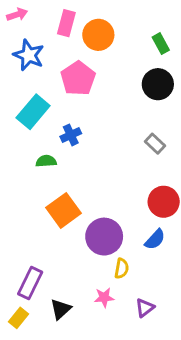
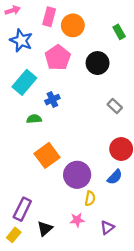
black circle: (158, 84) -> (98, 63), moved

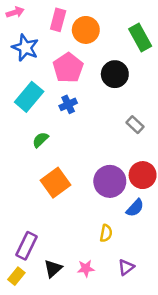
green rectangle: (119, 32) -> (140, 38), size x1.5
blue cross: (52, 100) -> (68, 104), moved
green semicircle: (34, 119) -> (40, 140), turned -40
purple circle: (77, 175) -> (110, 181), moved
pink star: (77, 220) -> (86, 268), moved

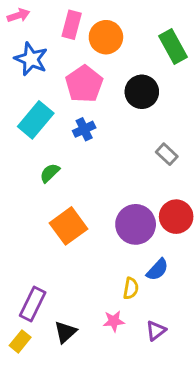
blue semicircle: (135, 208) -> (157, 270), moved
pink star: (86, 268) -> (114, 321), moved

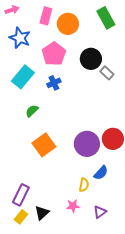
green rectangle: (173, 47) -> (106, 18), moved
gray rectangle: (167, 154) -> (107, 73), moved
yellow rectangle: (20, 341) -> (21, 217), moved

